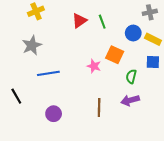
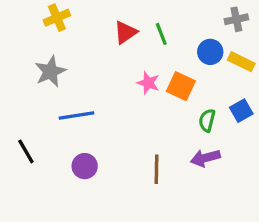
blue square: (153, 62) -> (241, 111), moved, turned -32
pink star: (94, 66) -> (148, 83), moved
purple circle: (54, 114) -> (85, 166), moved

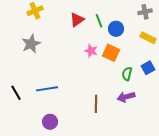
blue circle: (210, 52) -> (116, 29), moved
blue line: (76, 116) -> (47, 89), moved
purple circle: (85, 166) -> (50, 122), moved

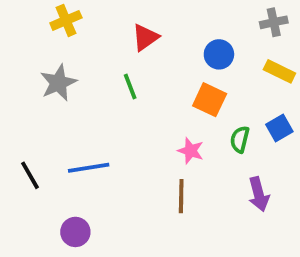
green line: (99, 21) -> (130, 87), moved
pink star: (91, 51) -> (191, 151), moved
purple arrow: (126, 97) -> (259, 194), moved, turned -90
purple circle: (50, 122) -> (75, 232), moved

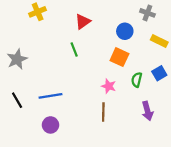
gray cross: (274, 22) -> (147, 13), moved, turned 32
gray star: (58, 83) -> (17, 59), moved
purple circle: (75, 232) -> (50, 125), moved

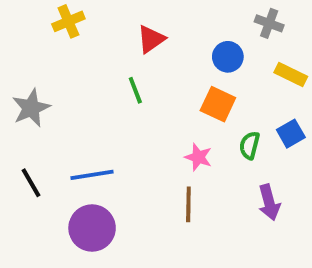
purple circle: (50, 125) -> (92, 228), size x1.5

